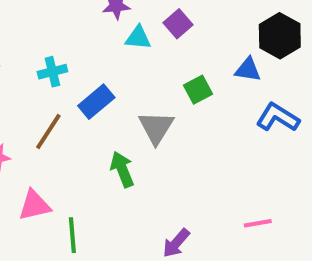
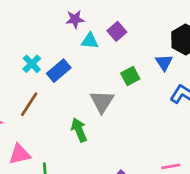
blue triangle: (248, 70) -> (164, 62), turned 48
cyan cross: (52, 72) -> (32, 64), turned -30
blue rectangle: (96, 102) -> (59, 71), moved

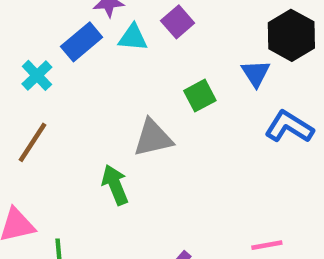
blue rectangle: (59, 71) -> (82, 42), moved
gray triangle: (102, 102) -> (153, 138), turned 45

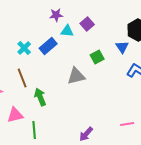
blue rectangle: (82, 42) -> (48, 46), moved
brown line: (32, 142) -> (22, 78), turned -54
green arrow: (115, 185) -> (40, 97), moved

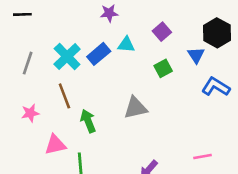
purple square: (87, 24) -> (162, 32), moved
cyan triangle: (67, 31) -> (126, 45), moved
cyan cross: (24, 48) -> (67, 57), size x1.5
gray triangle: (76, 76) -> (135, 108), moved

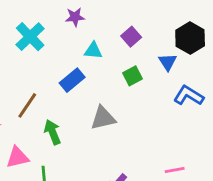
blue rectangle: (99, 54) -> (72, 80), moved
cyan cross: (67, 57) -> (30, 37), moved
brown line: (64, 96) -> (27, 105), turned 55

